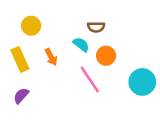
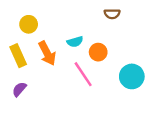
brown semicircle: (96, 27) -> (112, 14), moved
cyan semicircle: (81, 44) -> (75, 42), turned 126
orange arrow: (51, 57) -> (47, 53), size x1.5

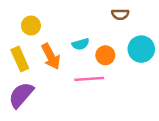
pink line: (83, 74) -> (89, 79), turned -60
cyan circle: (132, 76) -> (141, 49), moved
purple semicircle: (19, 89) -> (21, 95), size x1.6

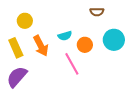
pink line: (89, 79) -> (72, 64), turned 65

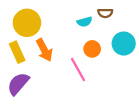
yellow circle: (25, 21) -> (27, 23), size x1.6
cyan semicircle: (65, 36) -> (85, 22), moved

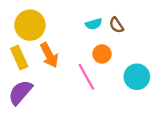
brown semicircle: (105, 13) -> (116, 25), moved, turned 56
cyan circle: (124, 43) -> (137, 77), moved

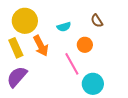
cyan semicircle: (94, 24) -> (64, 27), moved
cyan circle: (137, 77) -> (93, 84), moved

